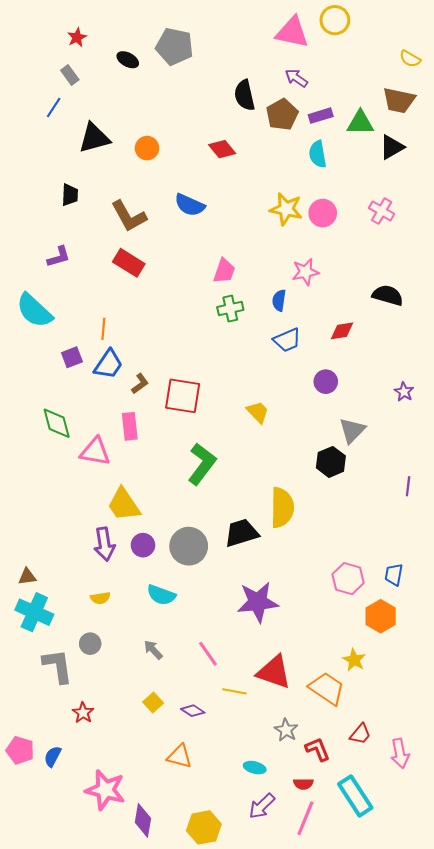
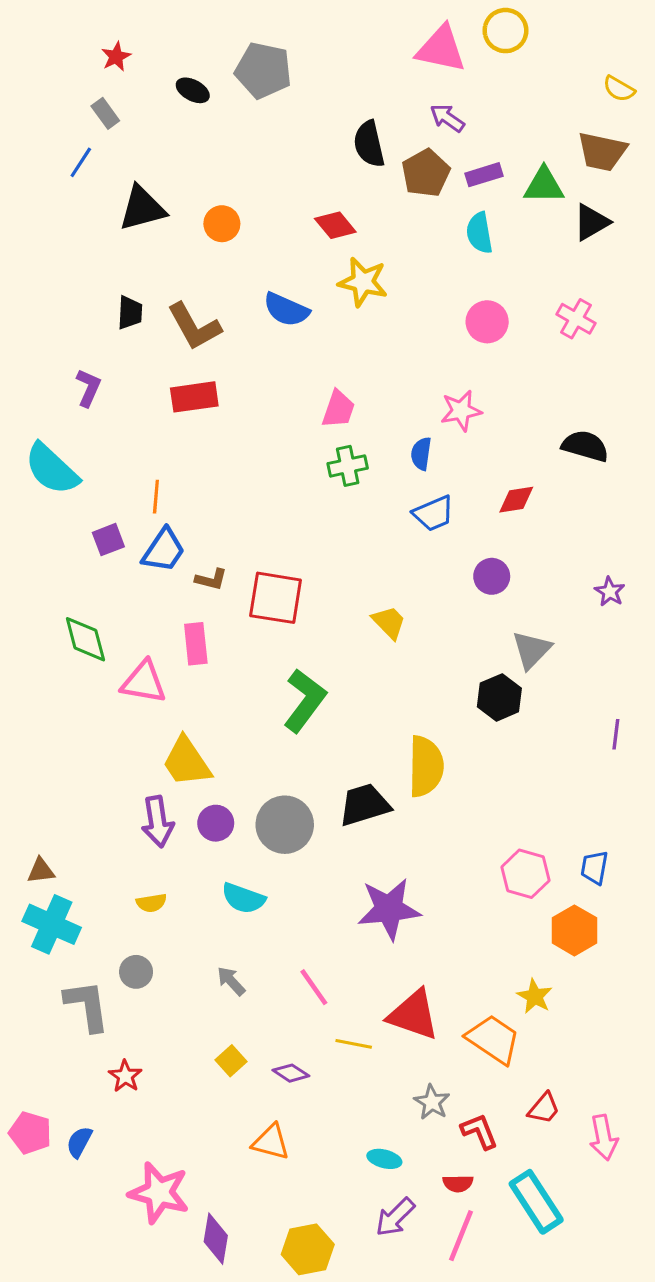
black trapezoid: (70, 195) -> (130, 313), moved
yellow star: (286, 209) -> (363, 282), moved
purple L-shape: (59, 257) -> (88, 388), turned -50
red rectangle: (129, 263) -> (194, 397), turned -40
brown L-shape: (140, 384) -> (211, 579), turned 50

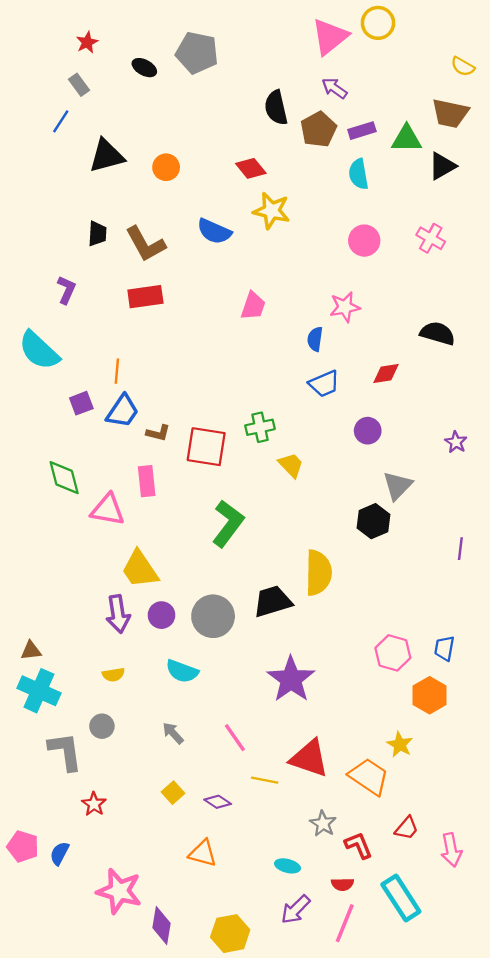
pink triangle: (441, 49) -> (330, 37), turned -51
green cross: (348, 466) -> (260, 427), moved
purple star: (389, 909) -> (291, 679), turned -30

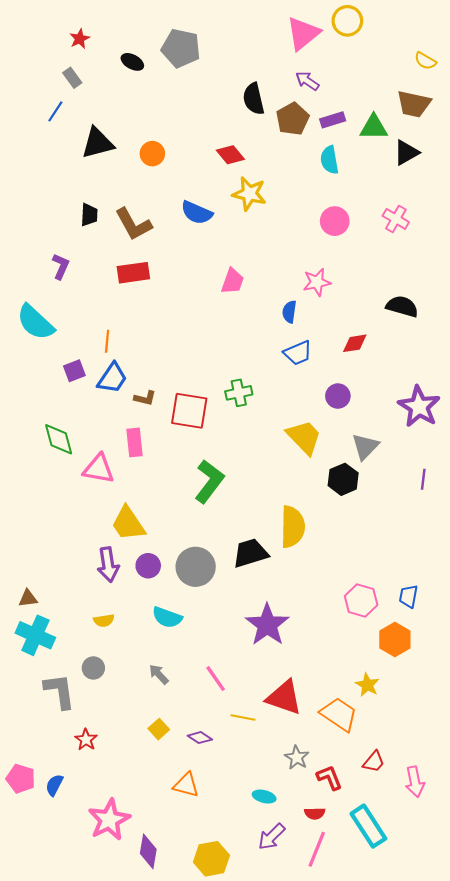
purple star: (456, 442) -> (419, 407), size x2.0
yellow trapezoid: (291, 465) -> (304, 437), moved, size x1.5
purple line: (460, 549) -> (423, 479), moved
pink star: (119, 891) -> (109, 820), turned 30

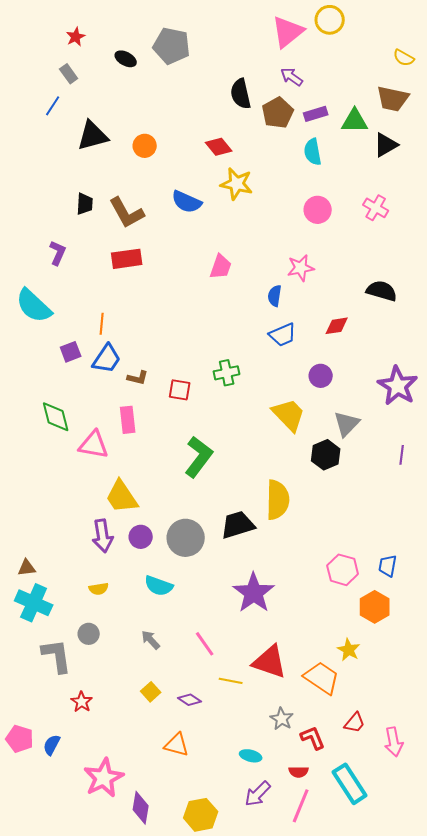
red square: (189, 411) -> (180, 390), size x0.6

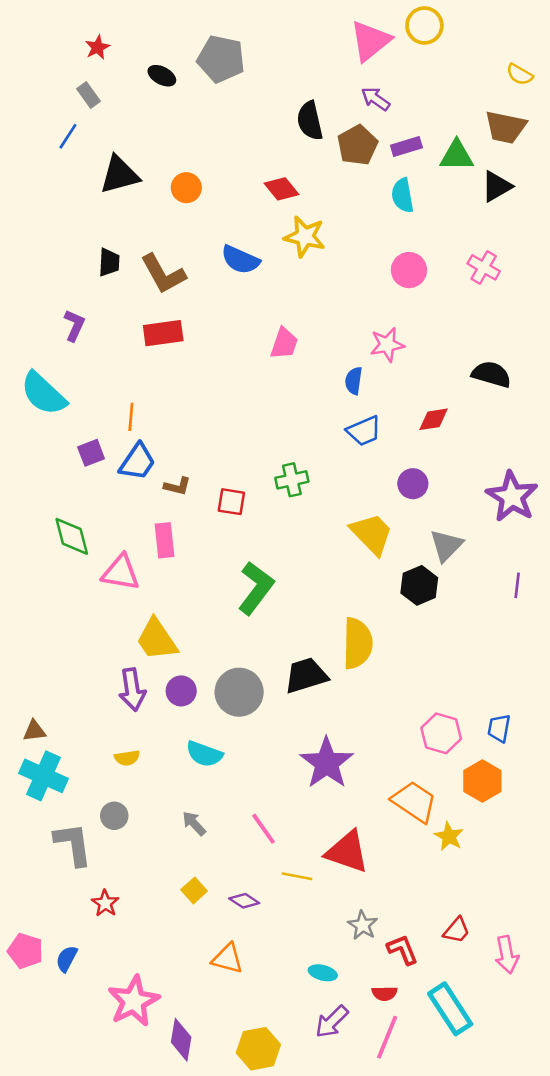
orange trapezoid: (322, 678) -> (414, 802), moved

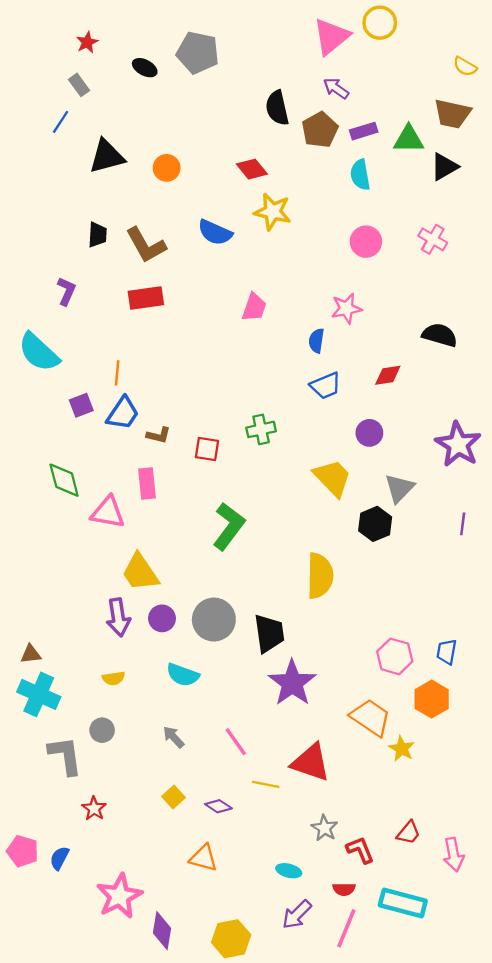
black trapezoid: (306, 675) -> (269, 633), moved, turned 99
cyan rectangle: (450, 1009) -> (403, 903), turned -42

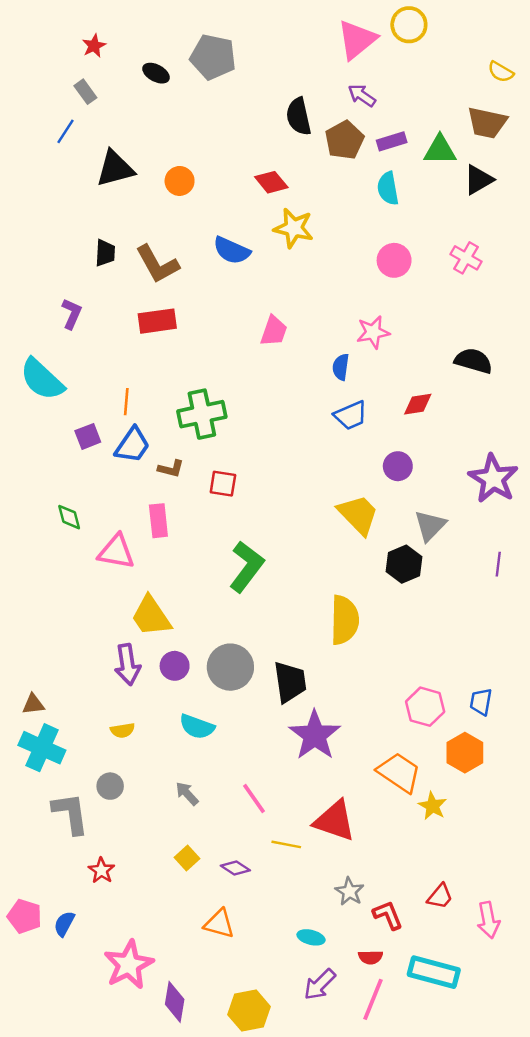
green cross: (261, 429) -> (202, 414), moved, size x1.5
green diamond: (64, 480) -> (69, 517), size x0.7

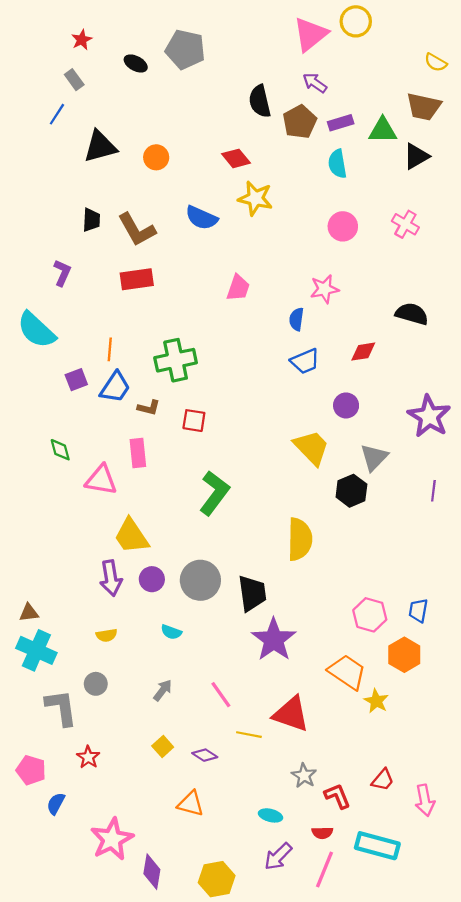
cyan semicircle: (197, 727) -> (171, 632), size x0.7
gray arrow: (187, 794) -> (163, 690), turned 80
pink pentagon: (25, 916) -> (31, 770), moved

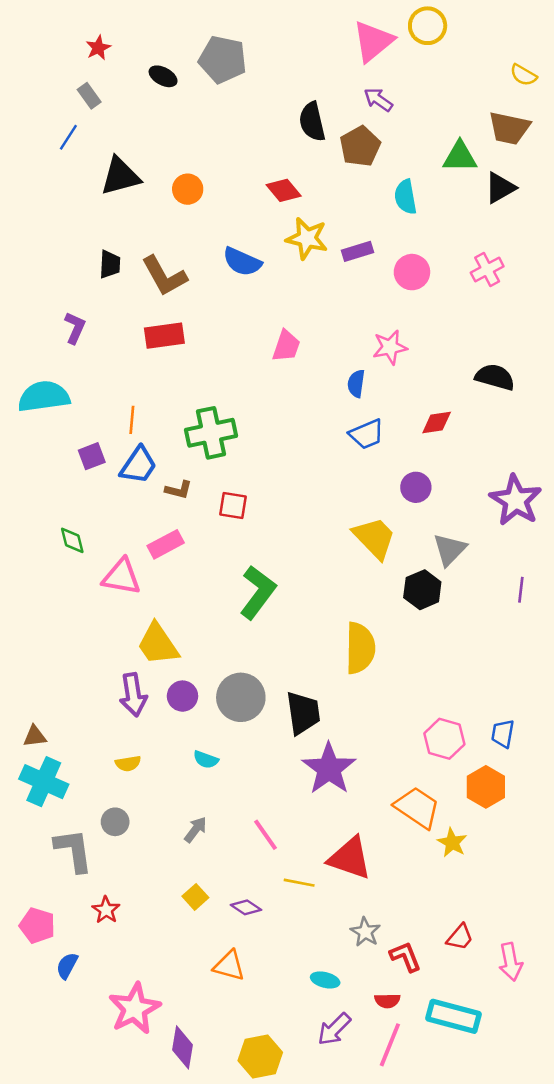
purple rectangle: (341, 123) -> (358, 251), moved
pink cross: (405, 224) -> (487, 269), turned 32
cyan semicircle: (36, 330) -> (44, 397), turned 129
pink rectangle: (138, 453) -> (166, 544), turned 68

